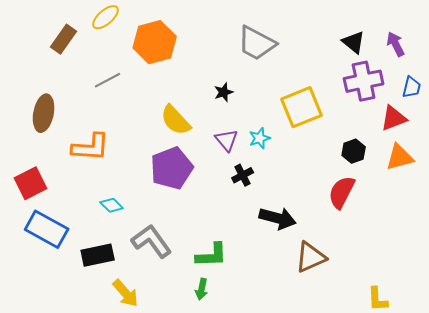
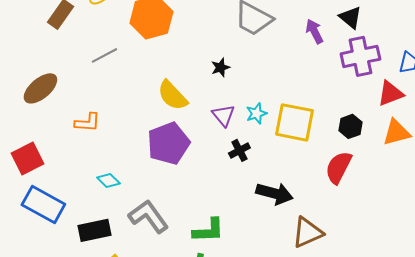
purple arrow: (396, 44) -> (314, 31), moved
yellow square: (302, 107) -> (294, 122), moved, turned 33
brown ellipse: (44, 113) -> (40, 88), turned 39
orange L-shape: (91, 147) -> (87, 122), size x0.7

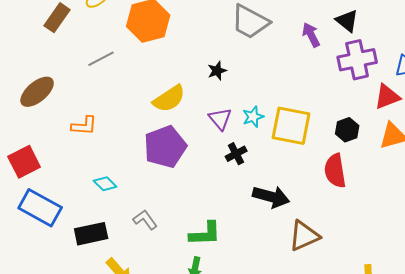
yellow semicircle: (172, 95) -> (169, 99), turned -80
red semicircle: (338, 167) -> (335, 171), turned -36
gray L-shape: (148, 216) -> (145, 220), size x0.6

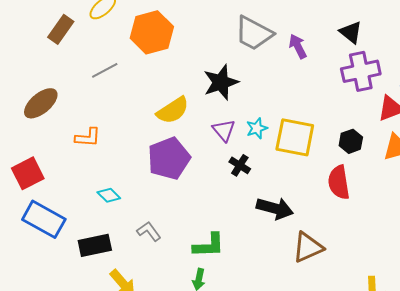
purple arrow: (311, 35) -> (298, 46), moved
black star: (217, 71) -> (221, 82), size x1.8
black cross: (236, 154) -> (240, 165), turned -30

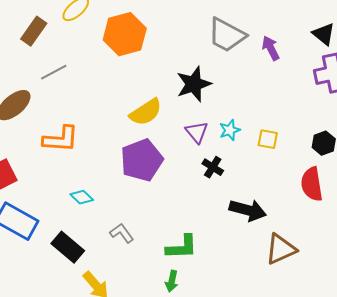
gray line: (105, 70) -> (54, 72), moved
orange L-shape: (88, 137) -> (61, 139), size x1.4
yellow square: (295, 137) -> (268, 139), size x0.5
black rectangle: (95, 245) -> (68, 247), turned 52

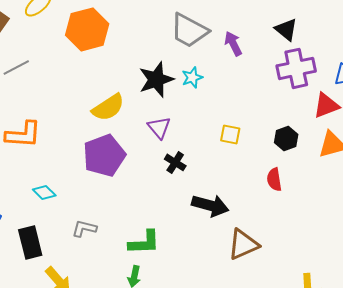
cyan star: (230, 130) -> (192, 77), moved
red semicircle: (312, 184) -> (274, 179), size x0.7
gray L-shape: (122, 233) -> (84, 228), turned -40
black rectangle: (68, 247) -> (30, 242), turned 36

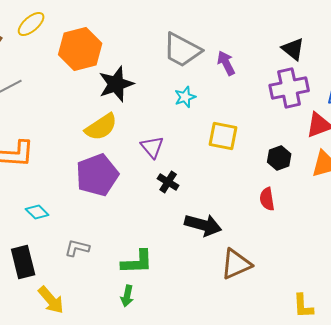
black triangle: (286, 29) -> (293, 49), moved
black star: (156, 79) -> (116, 84), moved
yellow square: (230, 134) -> (223, 136), moved, size x1.4

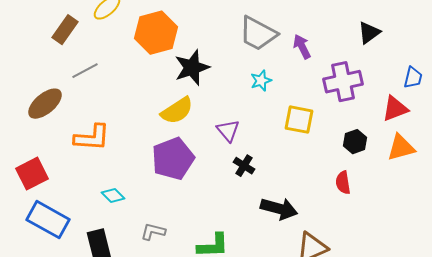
black triangle: (293, 49) -> (369, 33), turned 45
purple cross: (289, 88) -> (343, 82), moved

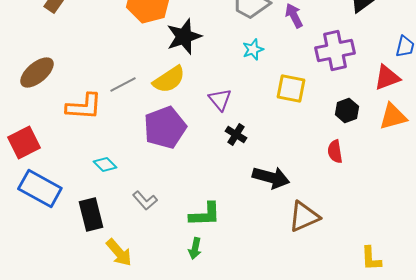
gray line: (85, 71) -> (123, 84), moved
gray L-shape: (153, 232) -> (145, 200), turned -145

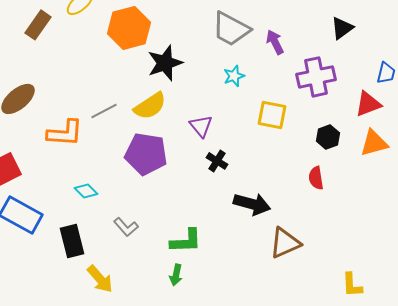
purple pentagon: (165, 128) -> (146, 154), turned 30

